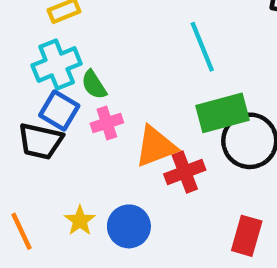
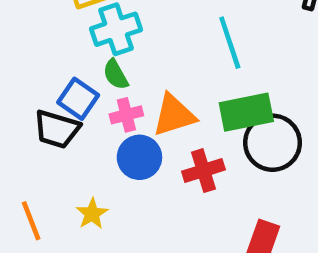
cyan cross: (57, 65) -> (116, 29), moved
orange triangle: (156, 146) -> (174, 115), moved
blue circle: (129, 226) -> (139, 157), moved

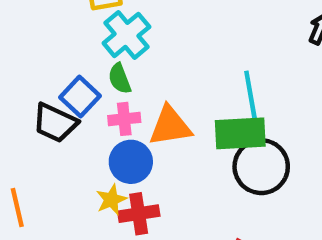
cyan cross: (116, 29) -> (126, 35), turned -30
cyan line: (230, 43) -> (251, 97), moved
red cross: (203, 171) -> (139, 214), moved
yellow star: (92, 214) -> (111, 200), moved

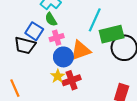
cyan line: (251, 97) -> (95, 20), moved, turned 45
orange triangle: (170, 126) -> (81, 50), moved

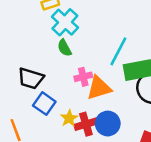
blue square: (34, 31) -> (44, 104), moved
pink cross: (57, 38) -> (83, 77), moved
blue circle: (63, 57) -> (108, 124), moved

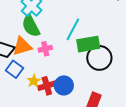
green semicircle: (64, 48) -> (31, 26), size x1.6
orange triangle: (99, 88) -> (22, 46), moved

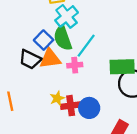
cyan line: (73, 29) -> (86, 46), moved
blue square: (15, 69) -> (44, 40), moved

